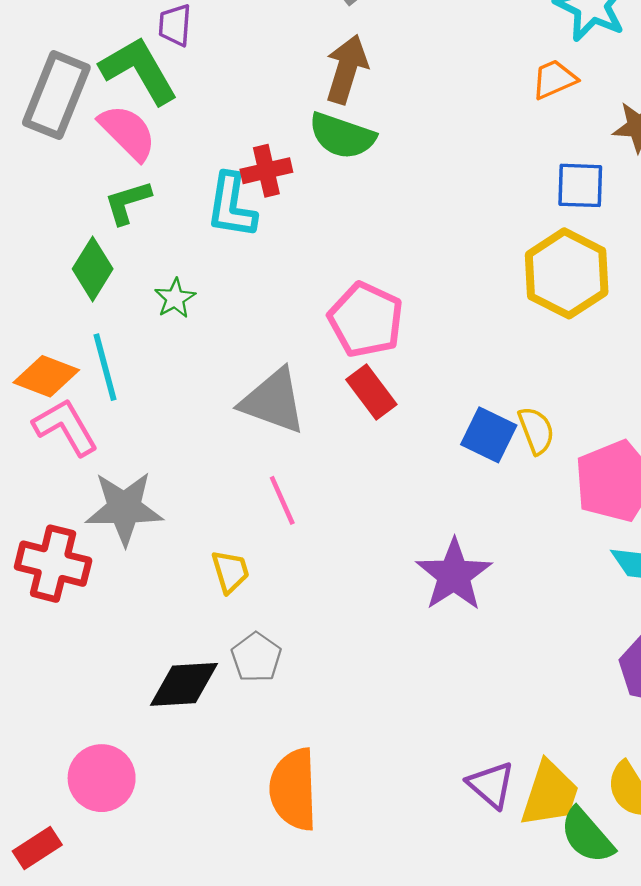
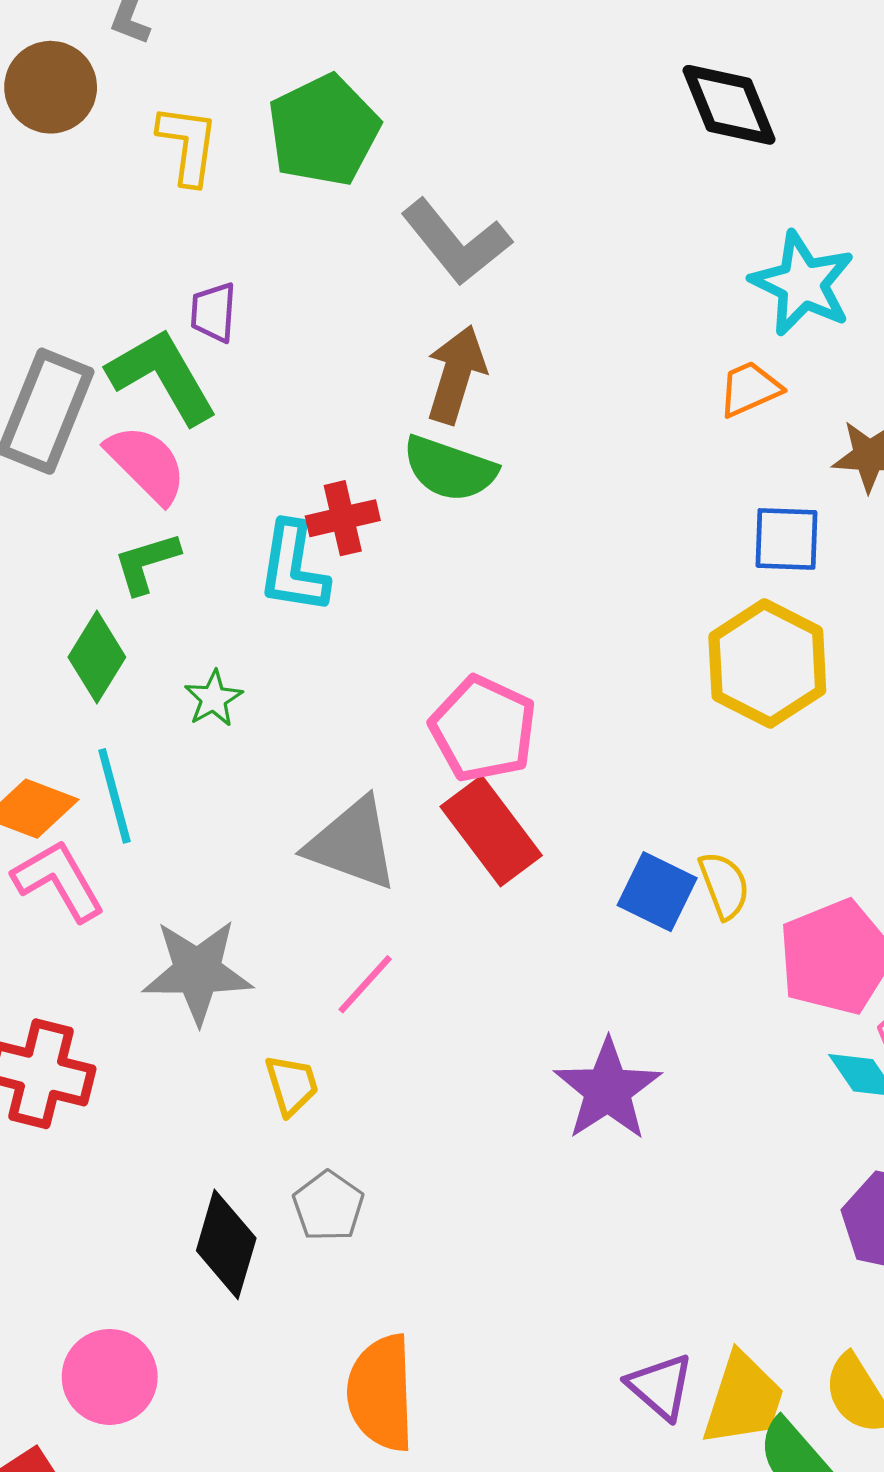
red rectangle: (371, 392) -> (491, 831), size x1.4
pink line: (282, 500) -> (365, 984), turned 66
gray star: (124, 508) -> (197, 972), moved
black diamond: (184, 684) -> (226, 1244), turned -70

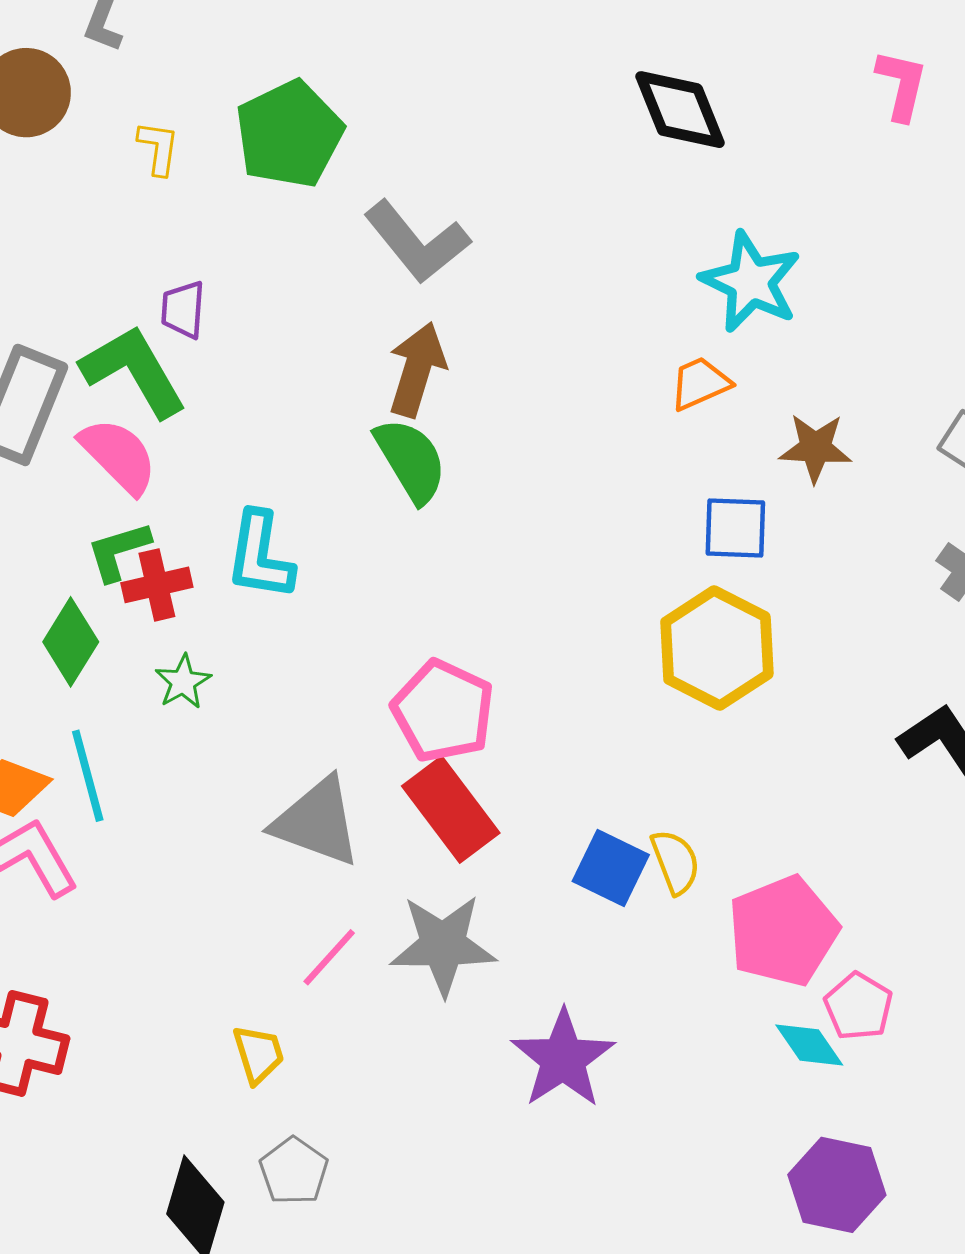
yellow L-shape: (188, 145) -> (158, 148), size x0.7
green semicircle: (450, 469) -> (411, 460), turned -140
red cross: (343, 518) -> (157, 585), moved
gray star: (197, 972) -> (443, 945), moved

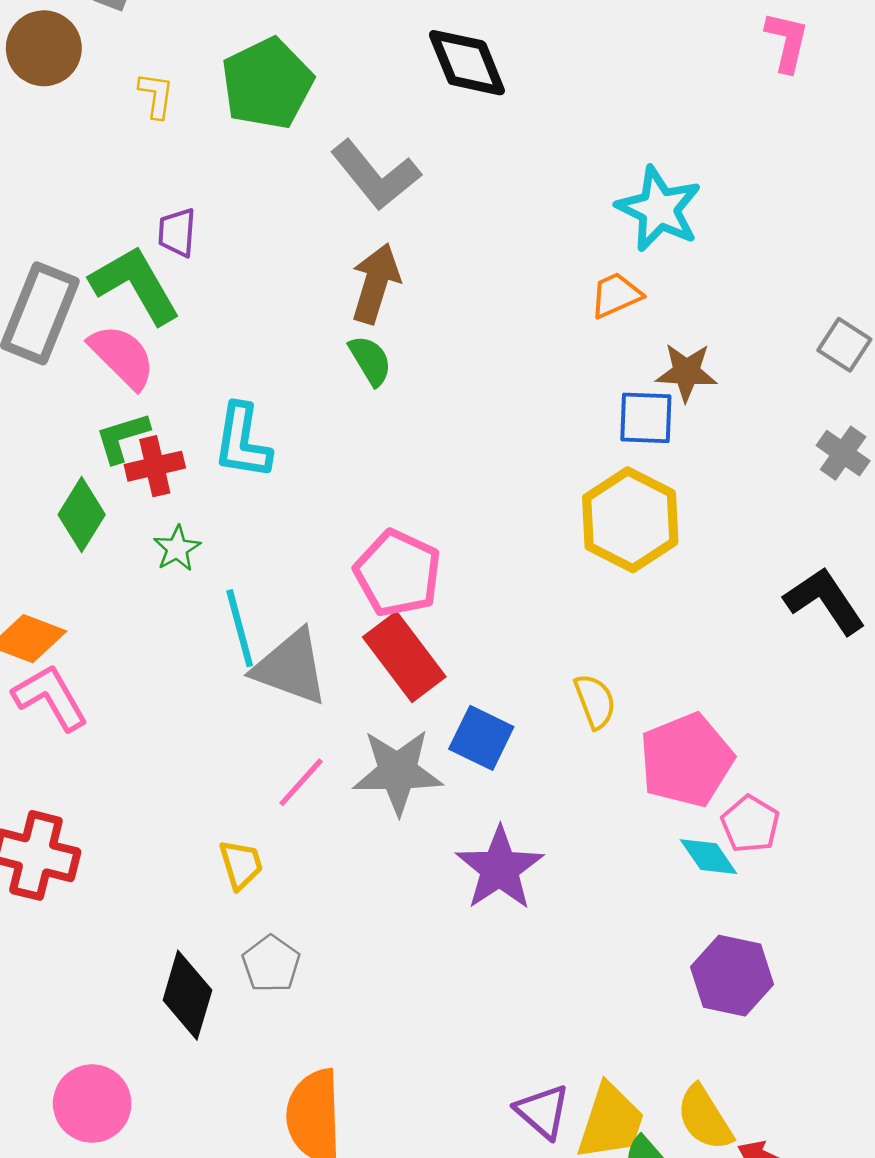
black diamond: (680, 110) -> (467, 63), moved
brown star: (815, 448) -> (686, 372), moved
green semicircle: (411, 460) -> (370, 360), size x0.7
cyan line: (88, 776) -> (240, 628), moved
blue square: (611, 868) -> (481, 738), moved

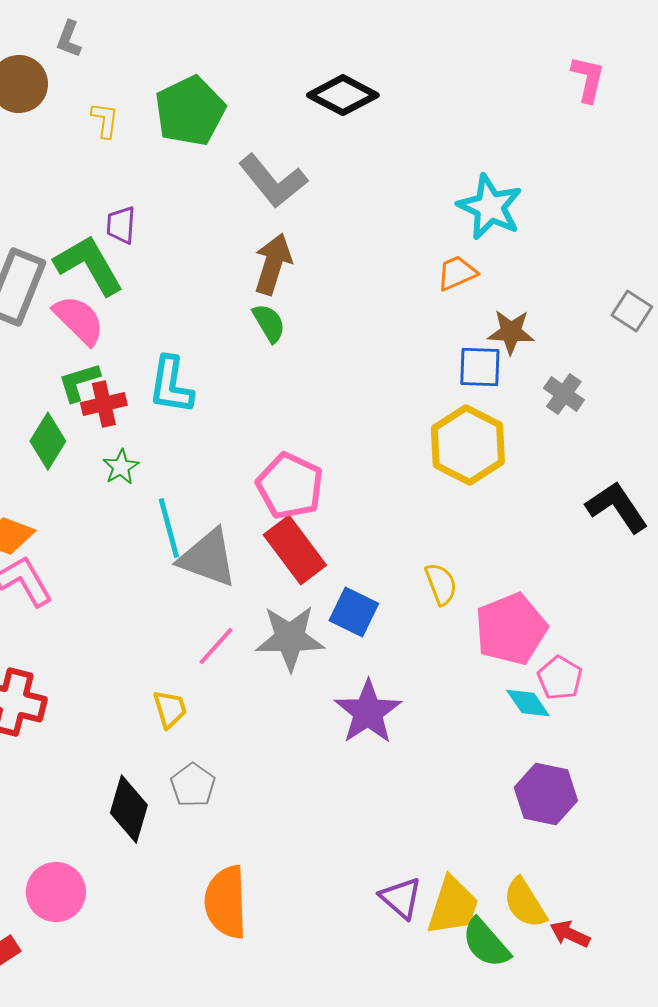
black diamond: (467, 63) -> (343, 95), turned -40
gray cross: (843, 453) -> (564, 394), moved

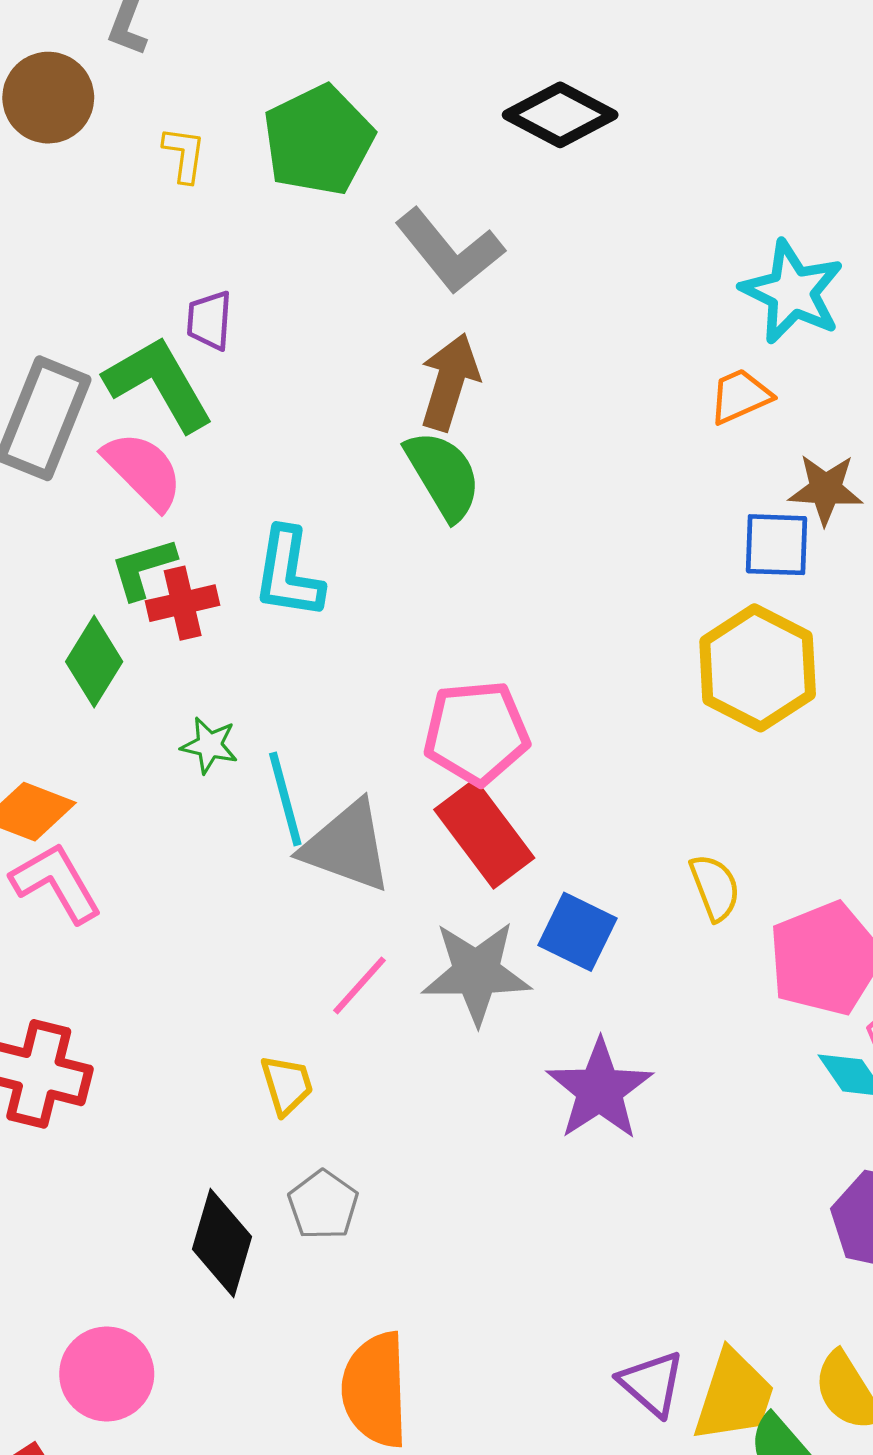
green semicircle: (269, 323) -> (443, 475), size x1.5
green star: (121, 467) -> (209, 745), moved, turned -30
pink pentagon: (290, 486) -> (476, 733), turned -30

